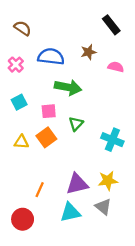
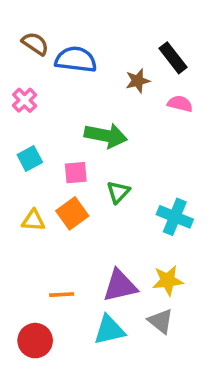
black rectangle: (111, 25) -> (173, 58), moved
blue semicircle: (51, 57) -> (76, 60), moved
orange line: (40, 190) -> (62, 295), turned 63

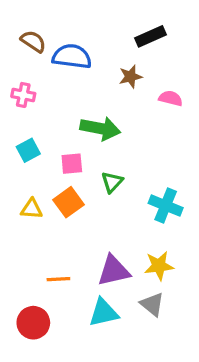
black rectangle: (173, 58) -> (151, 36), moved, turned -76
pink cross: (25, 100) -> (23, 95), turned -35

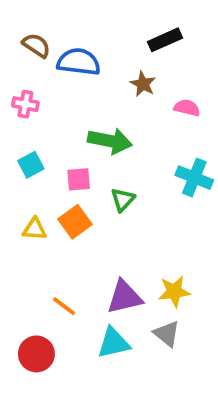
brown star: (130, 77) -> (143, 84), turned -30
cyan cross: (166, 205) -> (194, 178), moved
orange line: (58, 279) -> (64, 306), turned 40

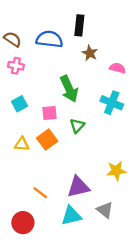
black rectangle: (165, 40) -> (79, 25), moved, turned -60
brown semicircle: (36, 45) -> (13, 39), moved
green arrow: (110, 141) -> (69, 89), turned 55
cyan cross: (194, 178) -> (112, 103), moved
yellow star: (174, 291) -> (116, 171), moved

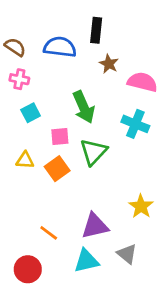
pink semicircle: (117, 68) -> (142, 82), size x1.5
cyan square: (19, 104) -> (31, 113), moved
green triangle: (77, 126) -> (93, 152), size x1.5
yellow triangle: (22, 144) -> (25, 160), moved
yellow star: (116, 171) -> (141, 206), turned -30

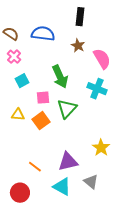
black rectangle: (96, 30) -> (80, 17), moved
pink cross: (19, 79) -> (14, 57), turned 32
pink semicircle: (142, 82) -> (102, 59), turned 45
cyan triangle: (86, 261) -> (62, 187), turned 42

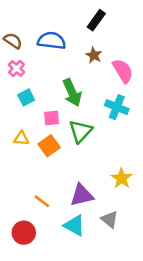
black rectangle: (80, 17) -> (96, 20), turned 30

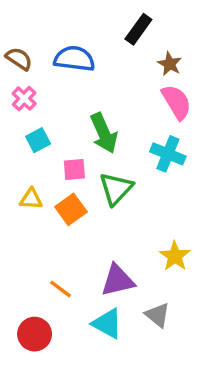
brown star: (94, 55) -> (170, 64), moved

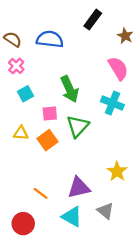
brown star: (170, 64) -> (125, 36), moved

